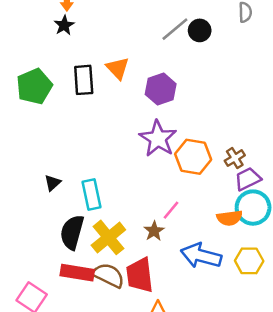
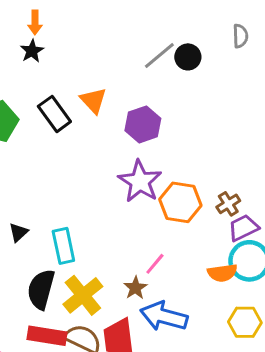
black rectangle: (84, 80) -> (54, 114), turned -32
blue arrow: (201, 256) -> (164, 316), moved

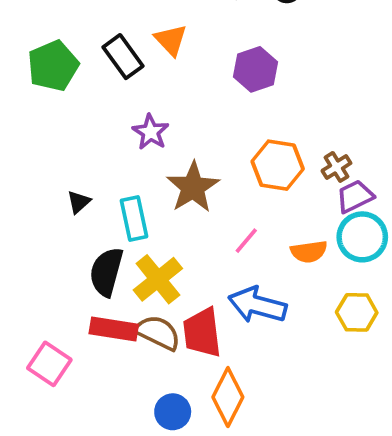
purple hexagon: (143, 124) -> (255, 69), moved
purple star: (140, 181) -> (151, 132), moved, size x0.7
orange semicircle: (222, 273) -> (309, 252), moved
brown star: (135, 288) -> (193, 187), moved, size x1.8

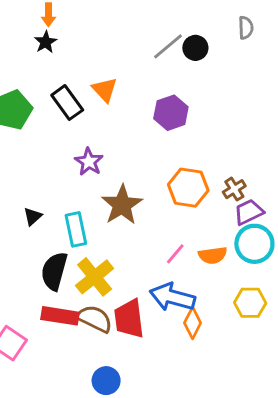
pink line: (246, 241) -> (175, 254), moved
orange diamond: (228, 397) -> (193, 323), moved, size x0.7

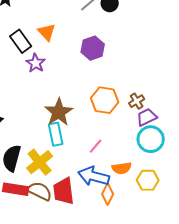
purple star: (89, 162) -> (36, 63), moved
cyan rectangle: (76, 229) -> (56, 134), moved
orange semicircle: (213, 255) -> (122, 168), moved

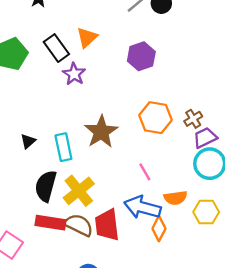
orange triangle: (47, 32) -> (87, 37), turned 30
cyan rectangle: (56, 134) -> (63, 147), moved
pink line: (96, 146) -> (145, 172), turned -70

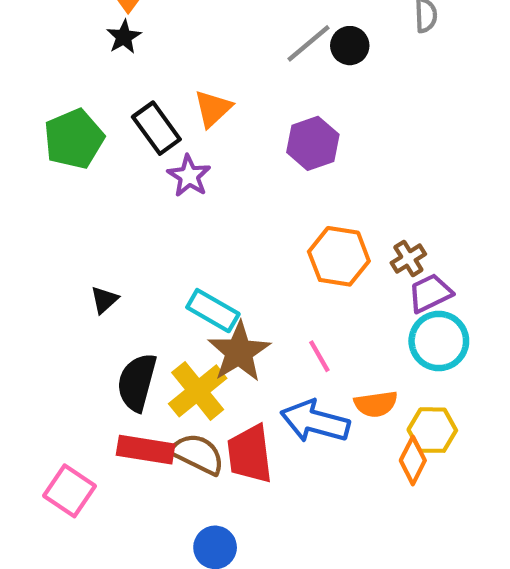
brown star: (101, 132) -> (239, 352), moved
cyan rectangle: (63, 147) -> (213, 311), moved, turned -48
orange diamond: (159, 229) -> (413, 460), moved

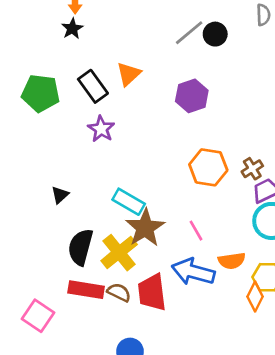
green pentagon: (74, 139) -> (41, 93), turned 30
purple star: (189, 176) -> (101, 129), moved
brown semicircle: (198, 454) -> (119, 292), size x0.7

